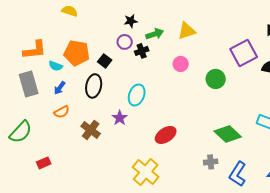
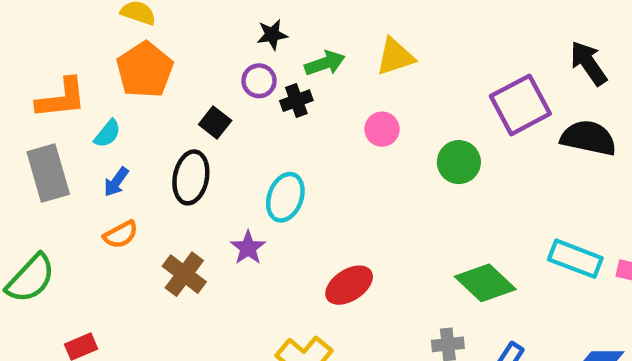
orange pentagon: (77, 53) -> (145, 70), moved, turned 30
cyan semicircle: (56, 66) -> (107, 134), turned -72

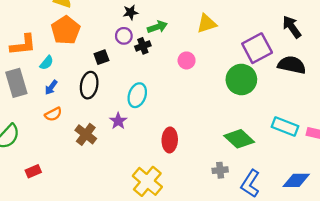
yellow triangle: (395, 57) -> (207, 24), moved
black square: (215, 123) -> (101, 57), turned 32
green circle: (459, 162) -> (241, 80), moved, size x1.4
red ellipse: (349, 285) -> (170, 140), turned -55

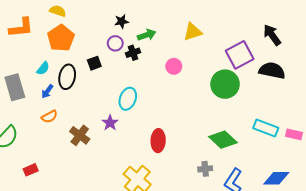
orange L-shape: (23, 45) -> (21, 28), moved
black ellipse: (89, 85) -> (67, 77), moved

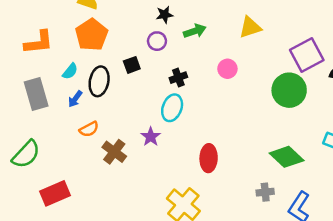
orange L-shape: (21, 28) -> (39, 42), moved
black cross: (133, 53) -> (178, 78), moved
orange semicircle: (49, 117) -> (89, 129), moved
red rectangle: (31, 170) -> (55, 193), size x1.6

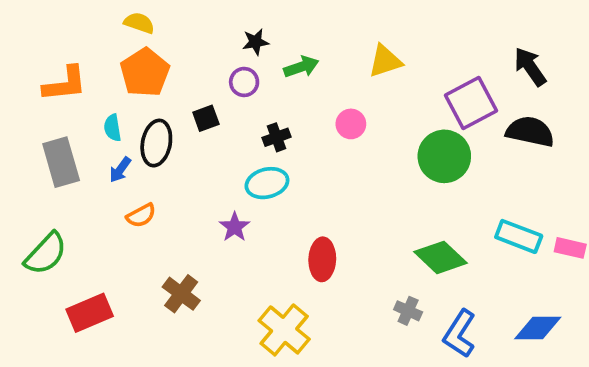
cyan semicircle: (70, 71) -> (113, 128), turned 132
cyan ellipse: (172, 108) -> (267, 183), turned 56
brown cross: (114, 152) -> (181, 294), moved
gray cross: (265, 192) -> (408, 311), turned 30

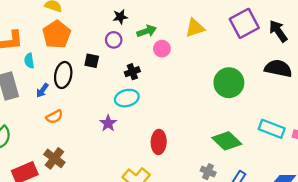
purple square: (471, 103) -> (244, 23), moved
black square: (206, 118) -> (92, 61), turned 32
pink circle: (351, 124) -> (162, 49), moved
cyan semicircle: (113, 128) -> (29, 61), moved
brown cross: (181, 294) -> (54, 158), moved

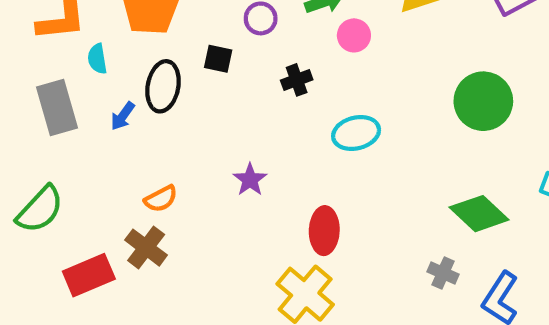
cyan ellipse: (127, 98) -> (356, 133), moved
orange semicircle: (54, 117) -> (161, 199), moved
red ellipse: (159, 142) -> (324, 231), moved

